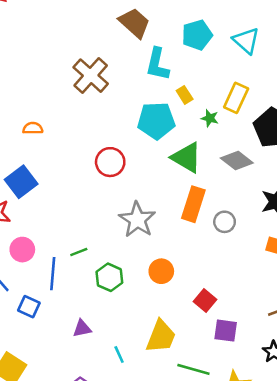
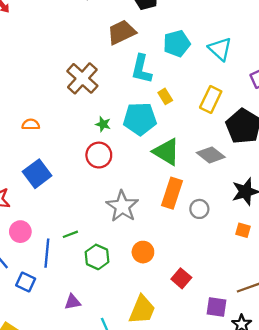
brown trapezoid: (134, 23) -> (122, 32), turned -68
green star: (210, 118) -> (103, 124), moved
blue square: (21, 182) -> (37, 174), moved
purple square: (226, 331) -> (216, 307), moved

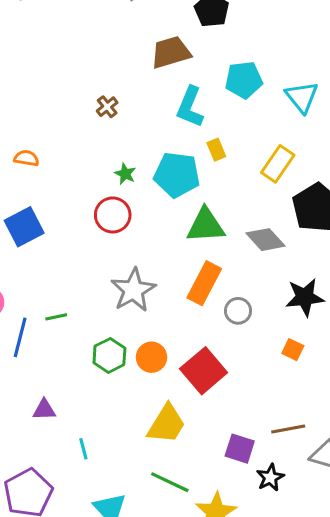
brown cross: (82, 78) -> (107, 107), size x0.5
green triangle: (166, 152) -> (206, 225), turned -44
green hexagon: (97, 257) -> (109, 355), moved
red square: (181, 278) -> (204, 371), moved, size x1.6
yellow trapezoid: (142, 310) -> (167, 424), moved

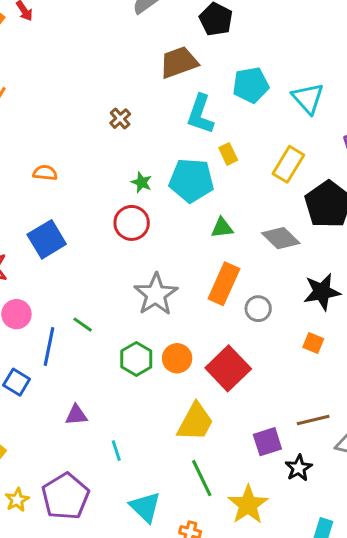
green triangle: (206, 225) -> (222, 228), size x0.6
green line: (56, 317) -> (83, 325), turned 50
purple square: (240, 449) -> (267, 442), turned -32
green line: (170, 482) -> (202, 478), turned 42

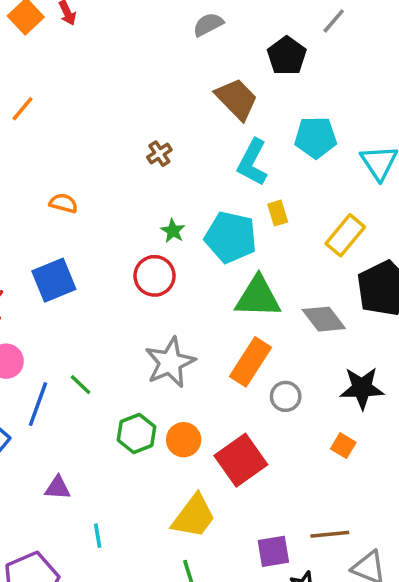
brown trapezoid: (179, 62) -> (237, 99), turned 57
green triangle: (222, 228) -> (258, 297), size x1.8

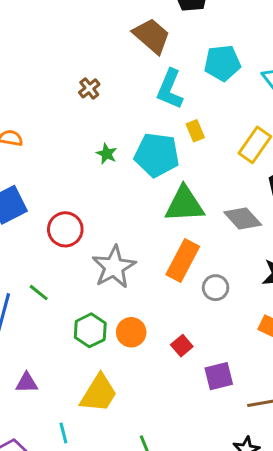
red circle: (155, 276) -> (65, 229), moved
red square: (241, 460) -> (182, 346), size x0.5
yellow trapezoid: (194, 516) -> (99, 393), moved
cyan line: (98, 536) -> (63, 433), moved
purple square: (273, 551) -> (219, 376), moved

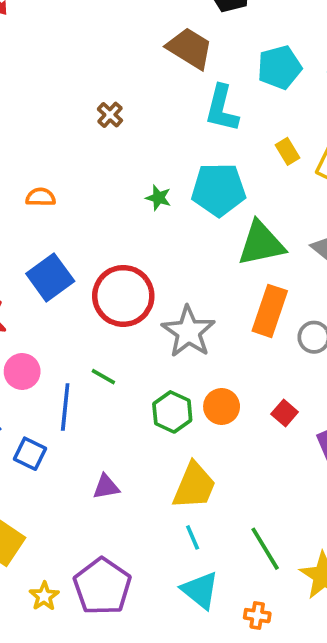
brown cross: (89, 88) -> (110, 115), moved
yellow rectangle: (195, 131) -> (287, 151), moved
red circle: (65, 229) -> (123, 296), size x1.4
cyan line: (63, 433) -> (193, 537), moved

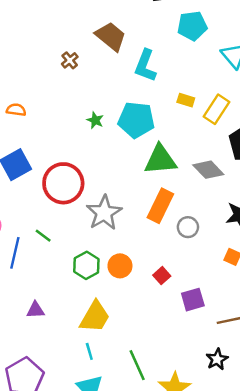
brown trapezoid: (190, 48) -> (111, 36), moved
cyan pentagon: (279, 67) -> (192, 26), moved
yellow rectangle: (287, 151) -> (186, 100), turned -49

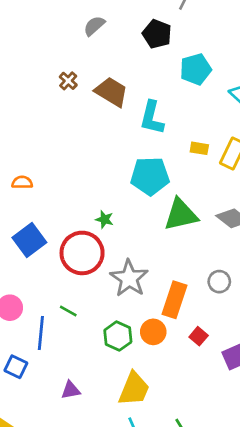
brown cross: (70, 60) -> (68, 81), moved
green star: (95, 120) -> (104, 219), moved
orange rectangle: (160, 206) -> (174, 300), moved

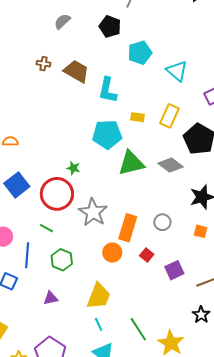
brown cross: (68, 81) -> (43, 64), turned -32
yellow rectangle: (199, 148) -> (137, 117), moved
gray circle: (219, 282) -> (162, 222), moved
green line: (68, 311) -> (46, 228), moved
green hexagon: (118, 336) -> (62, 260), moved

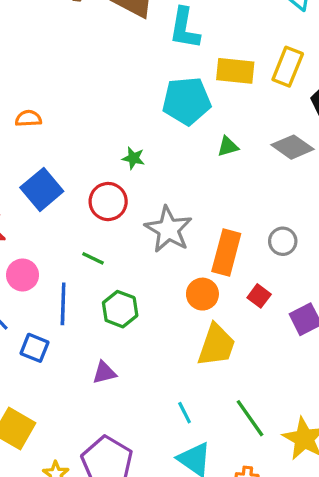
yellow rectangle: (137, 117) -> (235, 71), size x1.6
green triangle: (131, 163) -> (228, 146), size x0.5
red circle: (57, 194) -> (108, 202), size x0.7
yellow trapezoid: (99, 296) -> (216, 345), moved

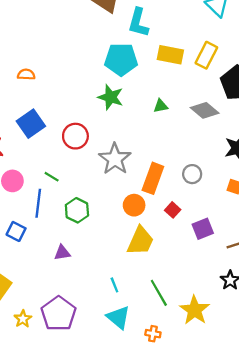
cyan pentagon: (187, 101) -> (121, 60), moved
green star: (133, 158) -> (111, 97), moved, size x1.6
green line: (93, 258) -> (52, 177), moved

